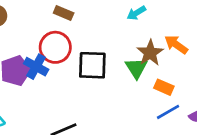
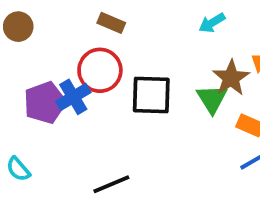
blue cross: (36, 67) -> (73, 97), turned 30

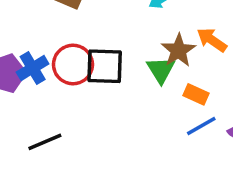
red circle: (100, 70) -> (73, 64), moved
black line: (111, 184) -> (45, 142), moved

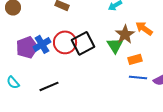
black square: (105, 66) -> (83, 43), turned -30
orange rectangle: (196, 94) -> (135, 59), turned -40
blue line: (201, 126) -> (138, 77), turned 36

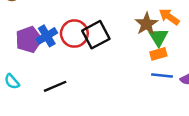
green triangle: (115, 45) -> (158, 37), moved

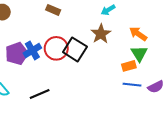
brown star: (146, 24) -> (101, 34), moved
black square: (96, 35) -> (75, 49), turned -30
green triangle: (158, 37) -> (139, 54), moved

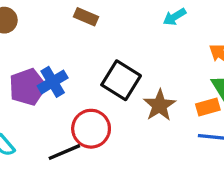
brown star: (101, 34) -> (160, 105), moved
red circle: (56, 48) -> (91, 129), moved

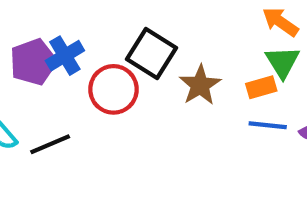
red circle: (91, 129) -> (113, 89), moved
black line: (64, 152) -> (50, 144), moved

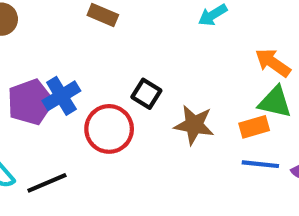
black square: (151, 53) -> (146, 94), size x0.6
green triangle: (282, 62) -> (275, 102), turned -45
brown star: (200, 85) -> (194, 125), turned -30

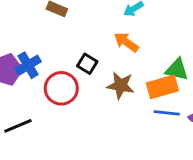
orange arrow: (273, 63) -> (126, 42), moved
orange rectangle: (254, 127) -> (162, 87), size x1.5

